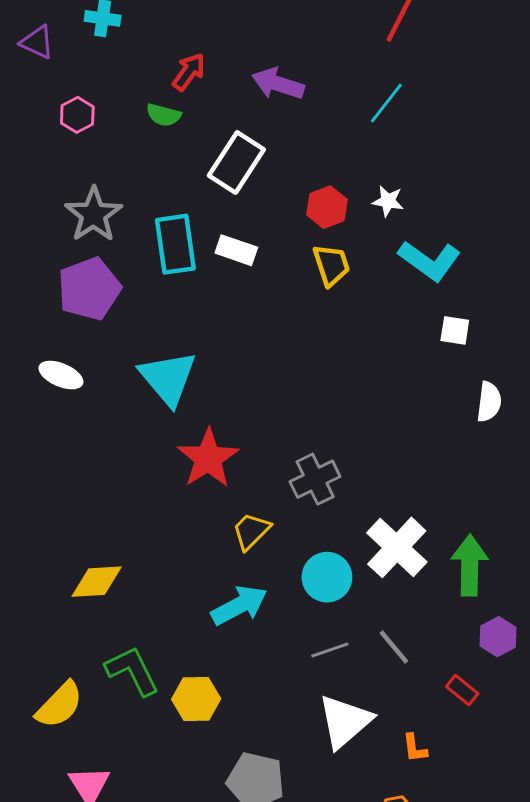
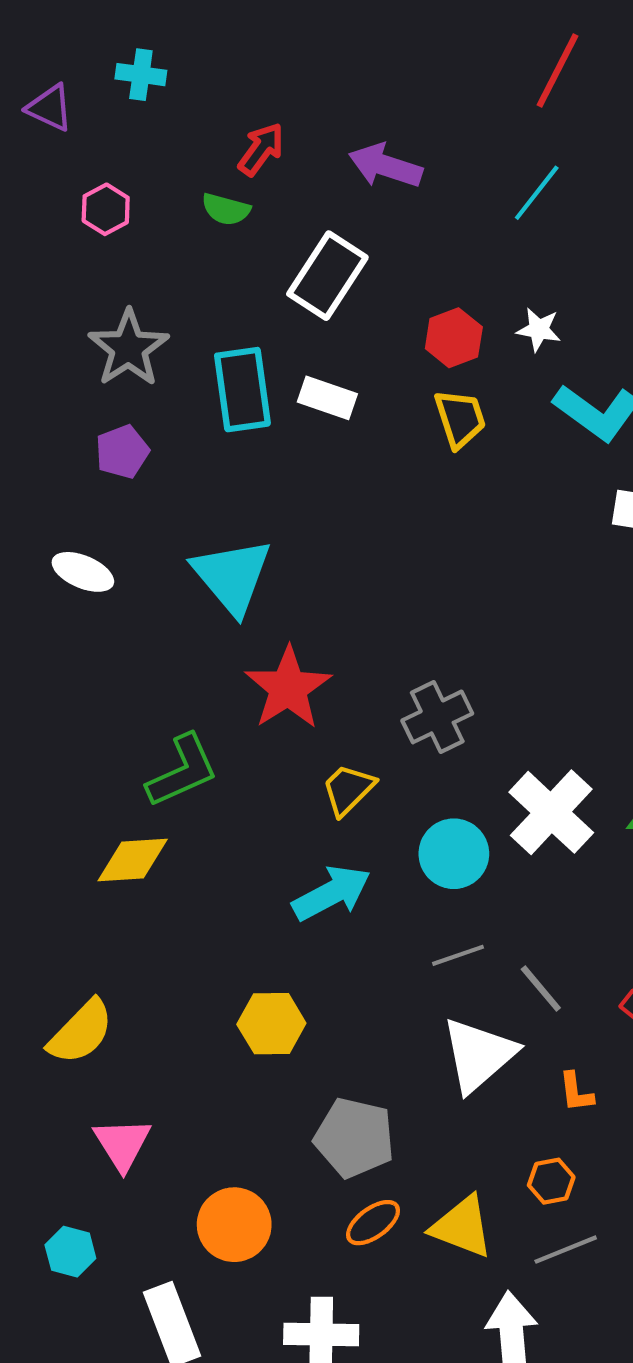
purple pentagon: (89, 289) -> (122, 452), size x0.6
gray line: (394, 647) -> (541, 988), moved
green L-shape: (132, 671) -> (182, 771), moved, turned 92

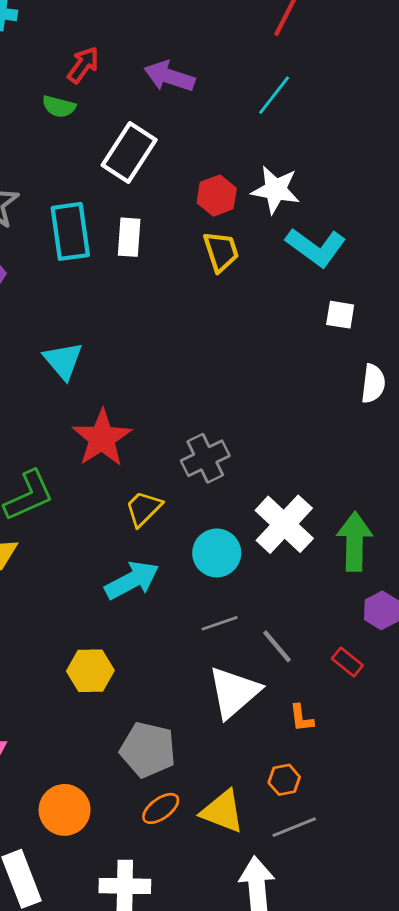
white star: (539, 329) -> (276, 190), size x1.6
white rectangle: (327, 398) -> (129, 237), turned 75
cyan triangle: (232, 576) -> (63, 361), size x0.7

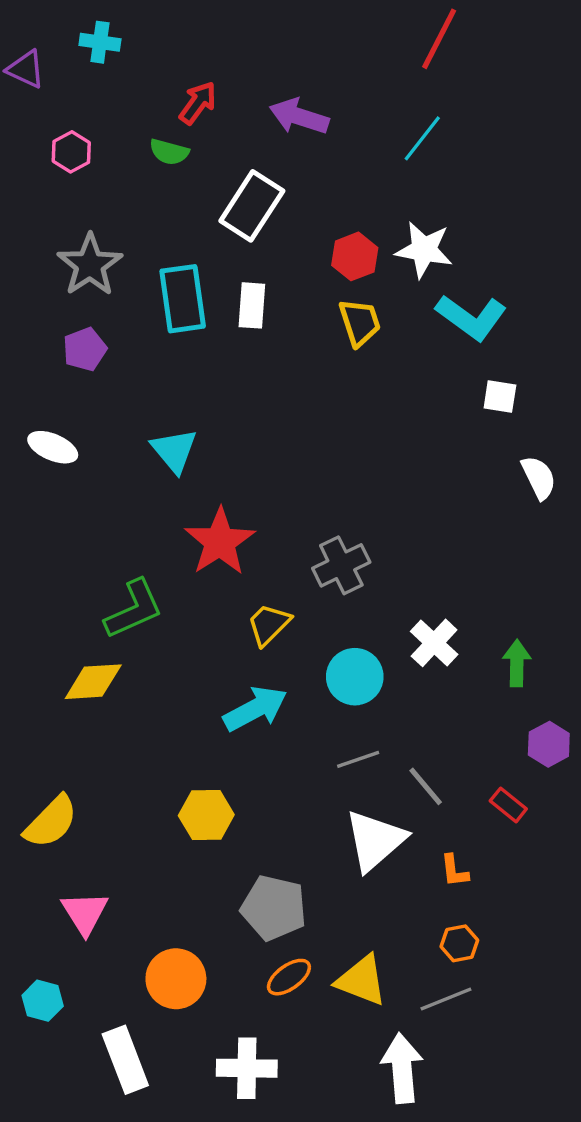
white semicircle: (373, 384) -> (539, 478), turned -33
white cross: (284, 524) -> (434, 643), size x0.7
green arrow: (355, 541) -> (517, 663), size x0.7
orange hexagon: (284, 780) -> (459, 943), moved

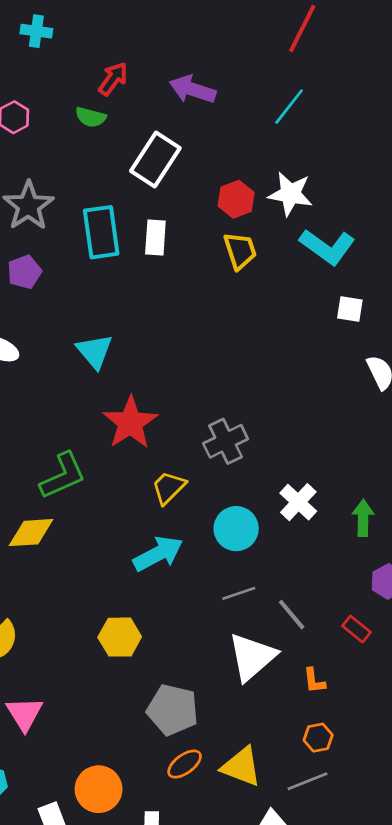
orange circle: (176, 979) -> (99, 789), moved

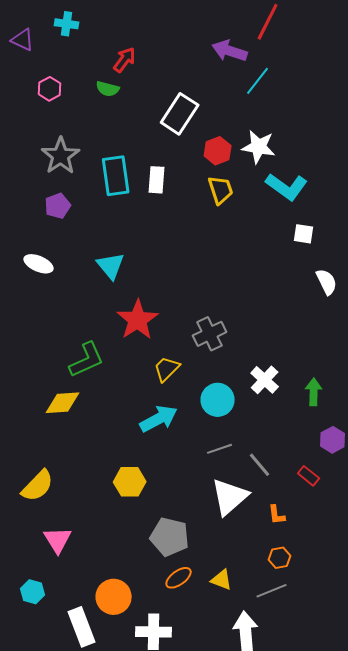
purple arrow: (192, 89) -> (230, 51), moved
white rectangle: (155, 159) -> (180, 114), moved
yellow triangle: (241, 767) -> (222, 580), size x0.7

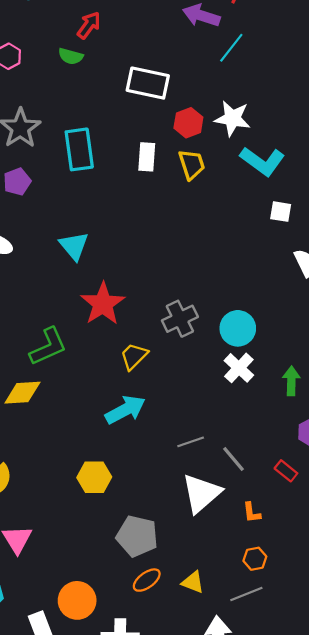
white rectangle: (180, 114) -> (148, 83), turned 69
white rectangle: (157, 180) -> (147, 157), moved
cyan circle: (218, 400) -> (238, 328), moved

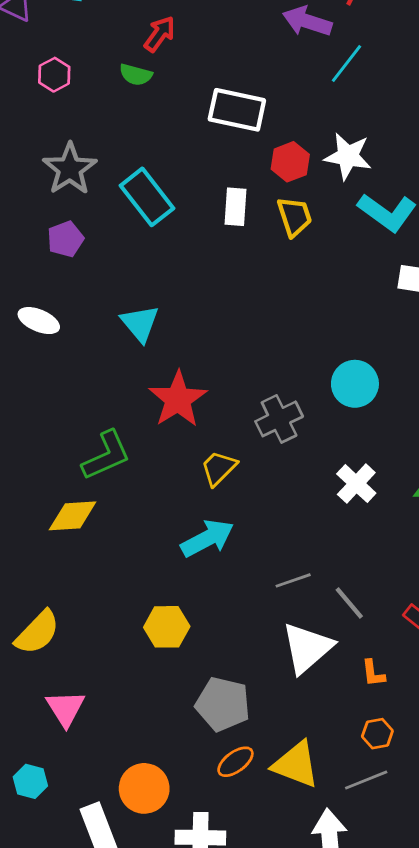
cyan rectangle: (79, 149) -> (147, 197), turned -30
cyan circle: (238, 328) -> (355, 384), moved
yellow triangle: (193, 582) -> (296, 765), size x1.6

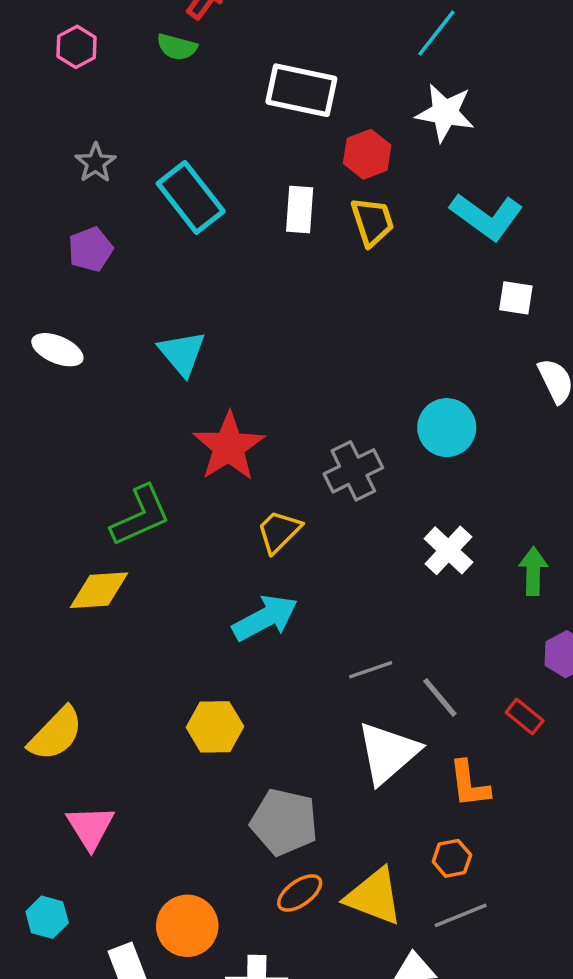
white star: (348, 156) -> (445, 113), moved
gray star: (70, 169) -> (96, 163), size x0.6
orange L-shape: (373, 673) -> (469, 784), size x1.4
orange hexagon: (377, 734) -> (452, 858), moved

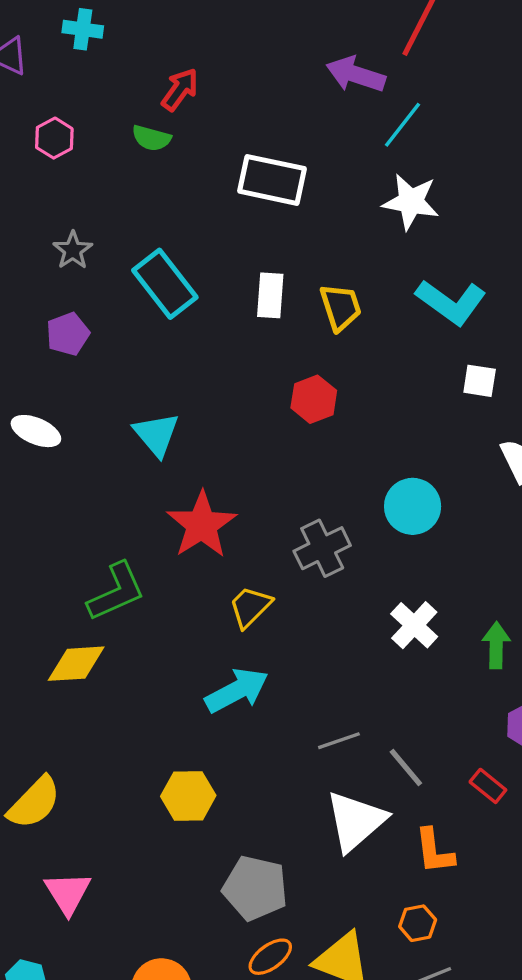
red hexagon: (367, 154) -> (314, 399), moved

